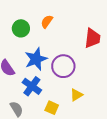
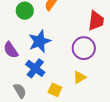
purple circle: (63, 66) -> (84, 48), moved

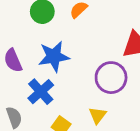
yellow triangle: (80, 77) -> (98, 115), turned -32

